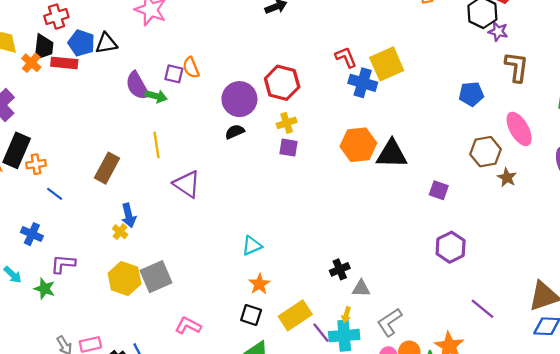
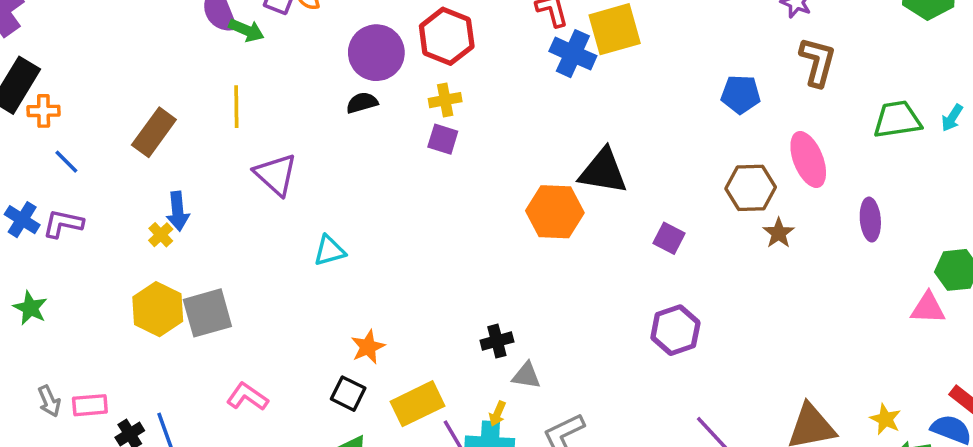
orange hexagon: (358, 145) -> (555, 212), moved
cyan triangle: (252, 246) -> (329, 251), moved
purple L-shape: (63, 264) -> (63, 224), moved

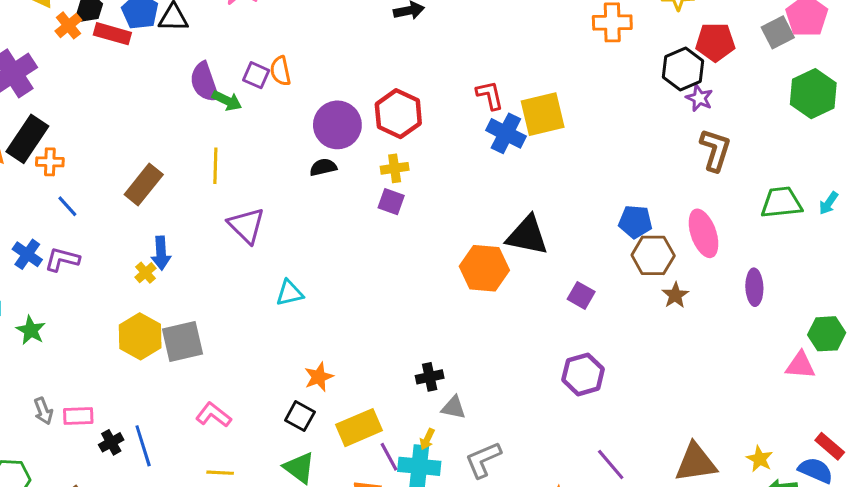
blue pentagon: (741, 94) -> (635, 222), moved

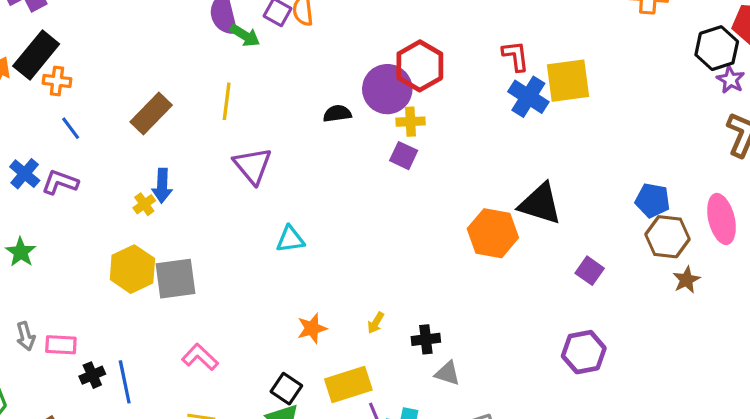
purple circle: (337, 125) -> (387, 89), moved
black square: (300, 416) -> (286, 389), moved
yellow arrow: (427, 439) -> (376, 323), moved

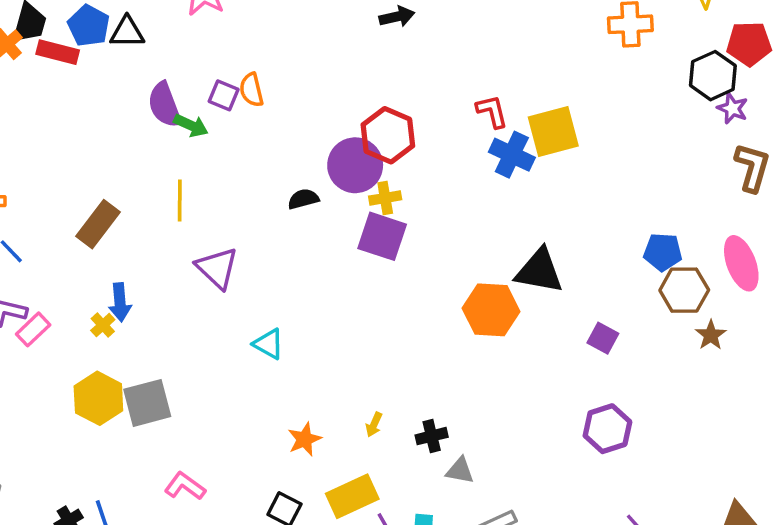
purple square: (404, 156) -> (382, 236), size x1.6
cyan triangle: (290, 239) -> (268, 344), turned 44
pink rectangle: (61, 345) -> (33, 329), moved, turned -40

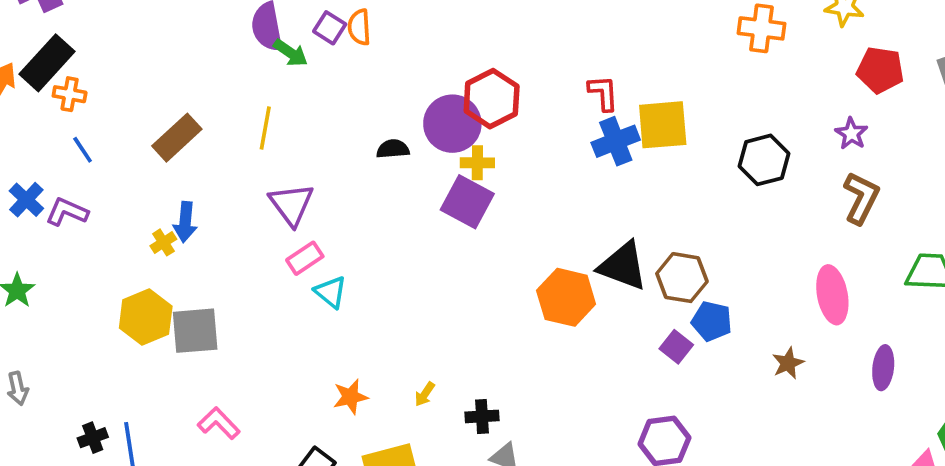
black hexagon: (713, 76) -> (764, 160), moved
blue cross: (512, 155) -> (616, 141), turned 33
blue pentagon: (663, 252) -> (712, 321), moved
brown hexagon: (684, 290) -> (682, 278), moved
pink rectangle: (33, 329) -> (305, 258), moved

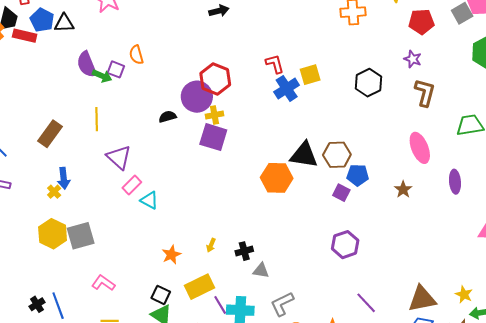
purple square: (330, 28) -> (116, 69), moved
yellow square: (663, 125) -> (310, 75), size x0.7

